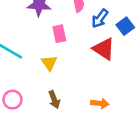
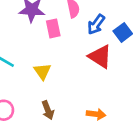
pink rectangle: (59, 34) -> (53, 28), moved

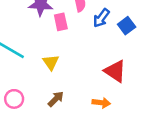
red triangle: (100, 57) -> (115, 71), moved
brown arrow: (48, 110) -> (56, 99), turned -114

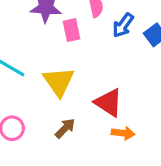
yellow triangle: (51, 62) -> (59, 82), size x1.5
red triangle: (115, 71) -> (109, 103), moved

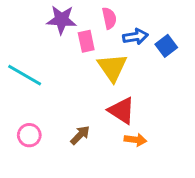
blue arrow: (123, 25) -> (135, 37), turned -135
yellow triangle: (59, 82) -> (112, 67), moved

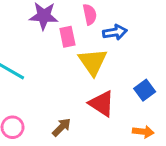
blue square: (166, 46) -> (145, 90), moved
orange arrow: (135, 140) -> (143, 132), moved

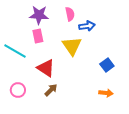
pink rectangle: (67, 37) -> (38, 36), moved
red triangle: (102, 103) -> (46, 68), moved

